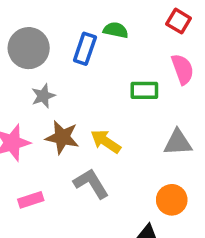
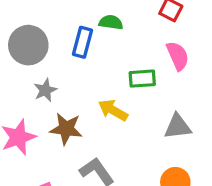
yellow arrow: (106, 141) -> (113, 110), moved

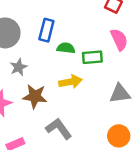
green semicircle: (111, 22) -> (66, 48), moved
yellow arrow: (113, 110) -> (70, 82), turned 140

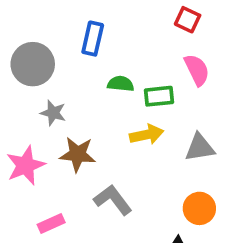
blue rectangle: (46, 30) -> (93, 39), moved
gray star: (19, 67) -> (53, 113), turned -30
yellow arrow: (70, 82) -> (147, 135), moved

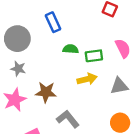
blue rectangle: (93, 39) -> (53, 22), turned -36
pink semicircle: (197, 70) -> (123, 48), moved
gray star: (53, 113) -> (18, 69), moved

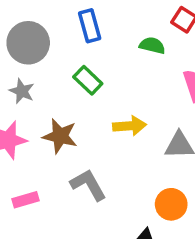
green semicircle: (71, 49) -> (152, 45), moved
green rectangle: (94, 56) -> (88, 80), moved, turned 42

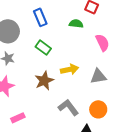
brown star: (60, 136) -> (44, 81), moved, turned -30
gray L-shape: (88, 185) -> (68, 107), moved

